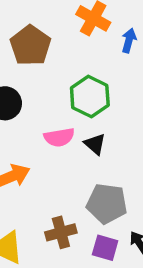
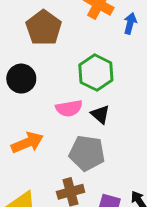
gray pentagon: (107, 204) -> (87, 153), moved

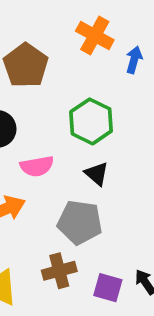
pink semicircle: (69, 108) -> (37, 166), moved

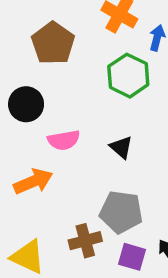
green hexagon: (91, 121) -> (128, 76), moved
gray pentagon: (80, 222) -> (121, 212), moved

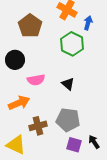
brown cross: (85, 241) -> (38, 126), moved

